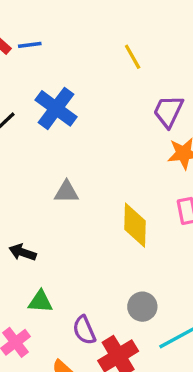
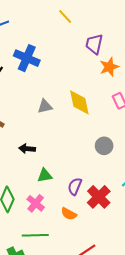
yellow diamond: (135, 225) -> (79, 102), moved
gray circle: (142, 307) -> (104, 146), moved
purple semicircle: (84, 330) -> (75, 186), turned 60

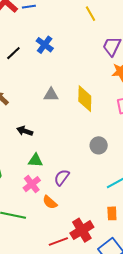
blue cross: (27, 58) -> (45, 45), size x0.7
red cross: (99, 197) -> (82, 230), moved
pink cross: (36, 203) -> (32, 184), moved

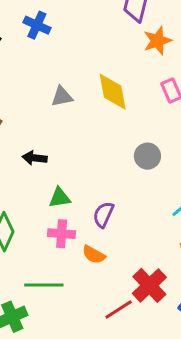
pink cross: (32, 184) -> (62, 234), turned -36

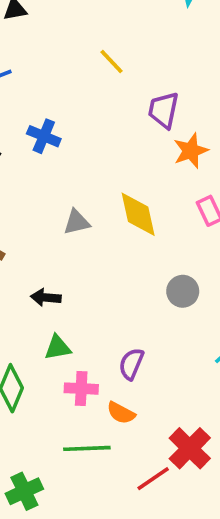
green triangle: (60, 198) -> (58, 347), moved
green line: (44, 285) -> (87, 448), moved

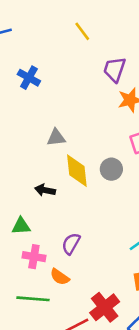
yellow diamond: (138, 214) -> (77, 171), moved
gray triangle: (77, 222) -> (56, 138), moved
gray circle: (183, 291) -> (111, 169), moved
black arrow: (46, 298) -> (45, 190), moved

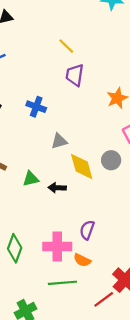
purple trapezoid: (115, 69) -> (75, 75), moved
blue cross: (29, 78) -> (36, 107), moved
green triangle: (21, 226) -> (31, 179), moved
pink cross: (34, 257) -> (57, 246), size x1.4

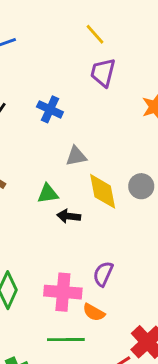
green triangle: (31, 179) -> (48, 194), moved

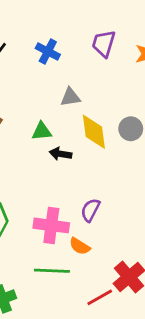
purple trapezoid: (103, 73) -> (104, 44), moved

